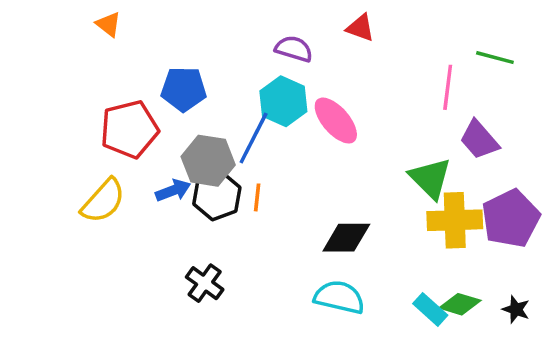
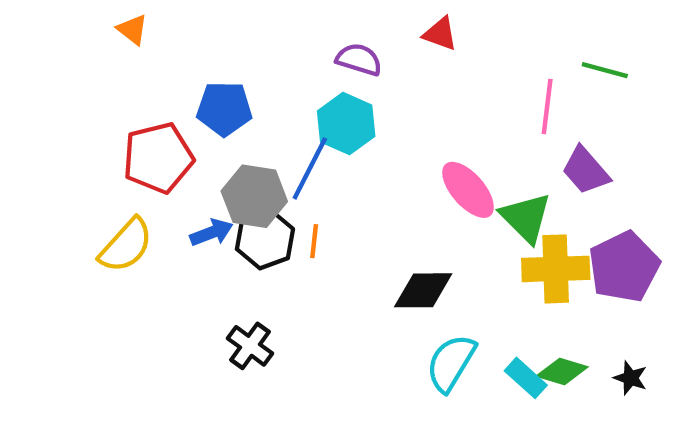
pink ellipse: (336, 121) -> (468, 190), moved
cyan semicircle: (339, 297) -> (451, 363), moved, turned -72

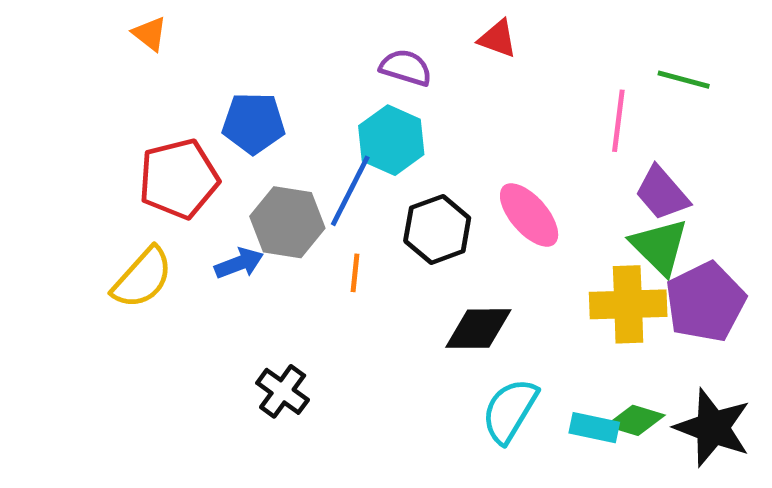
green triangle: (526, 218) -> (660, 246), moved
black hexagon: (265, 239) -> (437, 229), moved
cyan rectangle: (526, 378) -> (594, 428), turned -30
black star: (630, 378) -> (713, 428), size x2.0

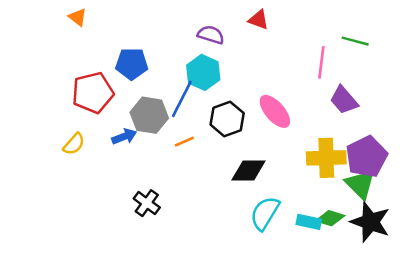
green triangle: (660, 246) -> (360, 184), moved
orange line: (355, 273) -> (184, 142), turned 60
yellow semicircle: (142, 278) -> (74, 144), size x0.7

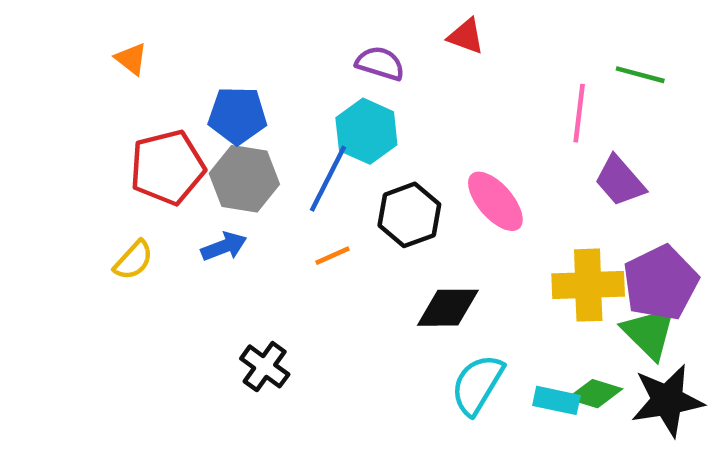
orange triangle: (78, 17) -> (131, 59), moved
gray hexagon: (149, 115) -> (244, 179), moved
black star: (370, 222) -> (667, 400), turned -30

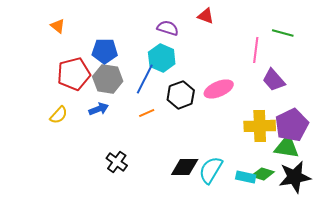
pink ellipse: (495, 201) -> (219, 89), turned -72
black diamond: (448, 308) -> (185, 167), moved
green triangle: (649, 333) -> (287, 147), turned -36

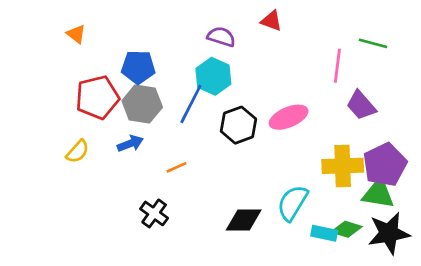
orange line: (147, 113) -> (176, 167), moved
cyan semicircle: (211, 170) -> (293, 203), moved

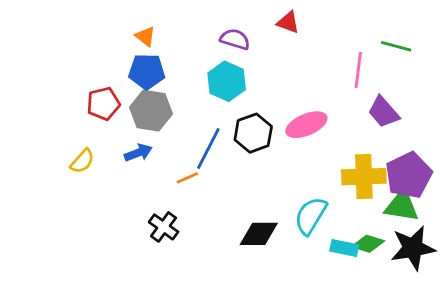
orange triangle: (76, 34) -> (145, 36), moved
red pentagon: (97, 97) -> (103, 104), size x0.7
blue line: (191, 104) -> (208, 148), moved

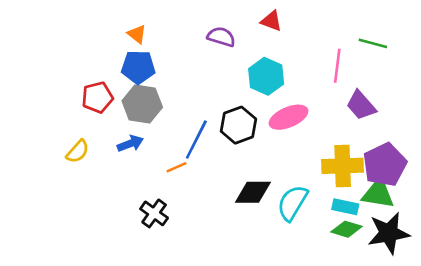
cyan hexagon: (227, 81) -> (266, 76), moved
black diamond: (259, 234) -> (253, 192), moved
cyan rectangle: (344, 248) -> (345, 207), moved

